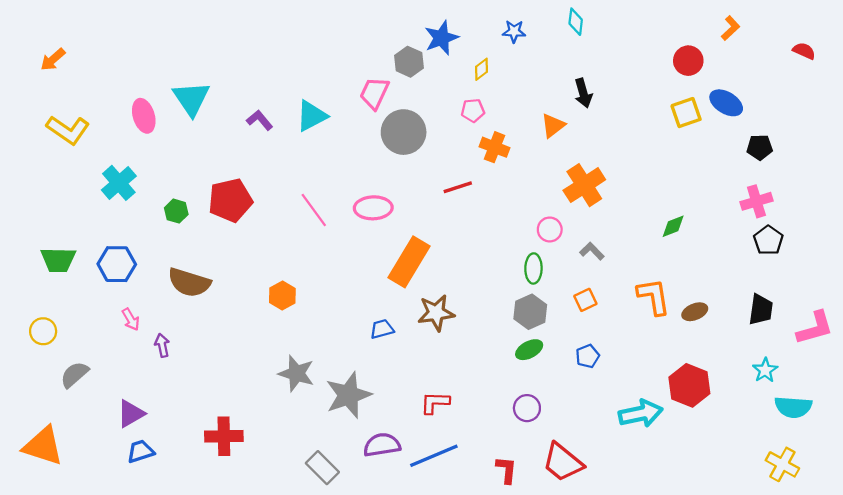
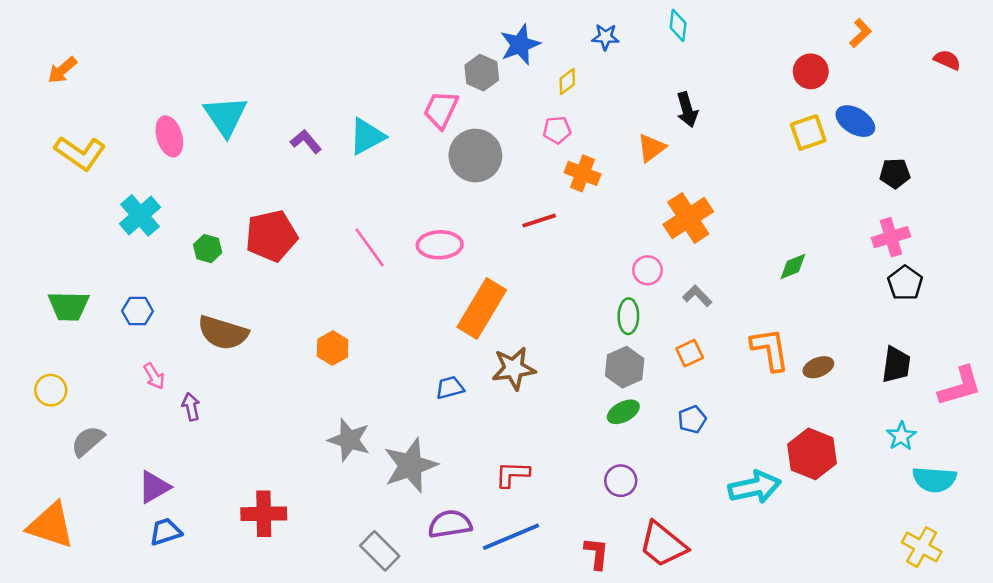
blue hexagon: (117, 264) -> (137, 311), size x0.7

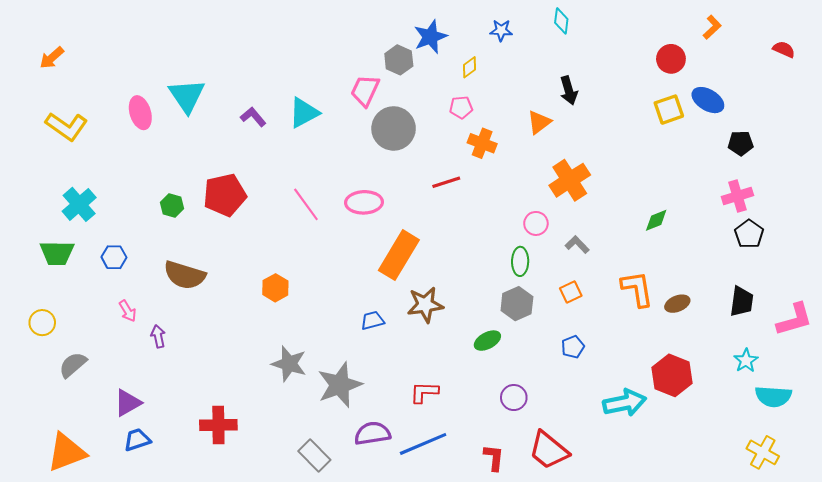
cyan cross: (140, 215) -> (79, 204), moved
green ellipse: (623, 412) -> (487, 341), moved
orange triangle: (51, 525) -> (66, 452), moved, turned -39

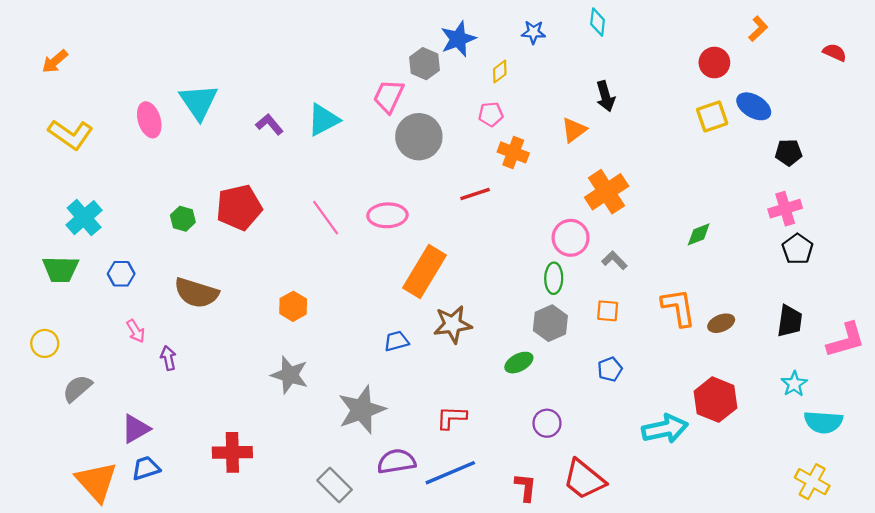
pink circle: (536, 223) -> (571, 238), size x1.4
orange square: (571, 292) -> (608, 311), turned 30
gray star: (289, 364) -> (290, 375), moved
orange triangle: (66, 452) -> (96, 482), moved, turned -51

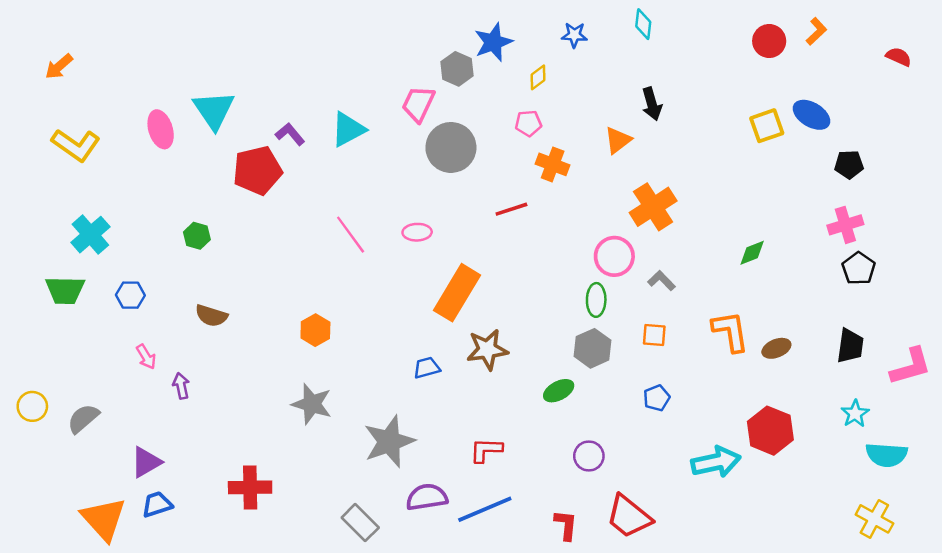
red circle: (714, 63) -> (769, 41), moved
red pentagon: (239, 207) -> (257, 170), moved
pink ellipse: (387, 215) -> (417, 232), size x0.7
brown semicircle: (196, 293) -> (211, 316), size x0.7
yellow circle: (45, 343) -> (32, 406), moved

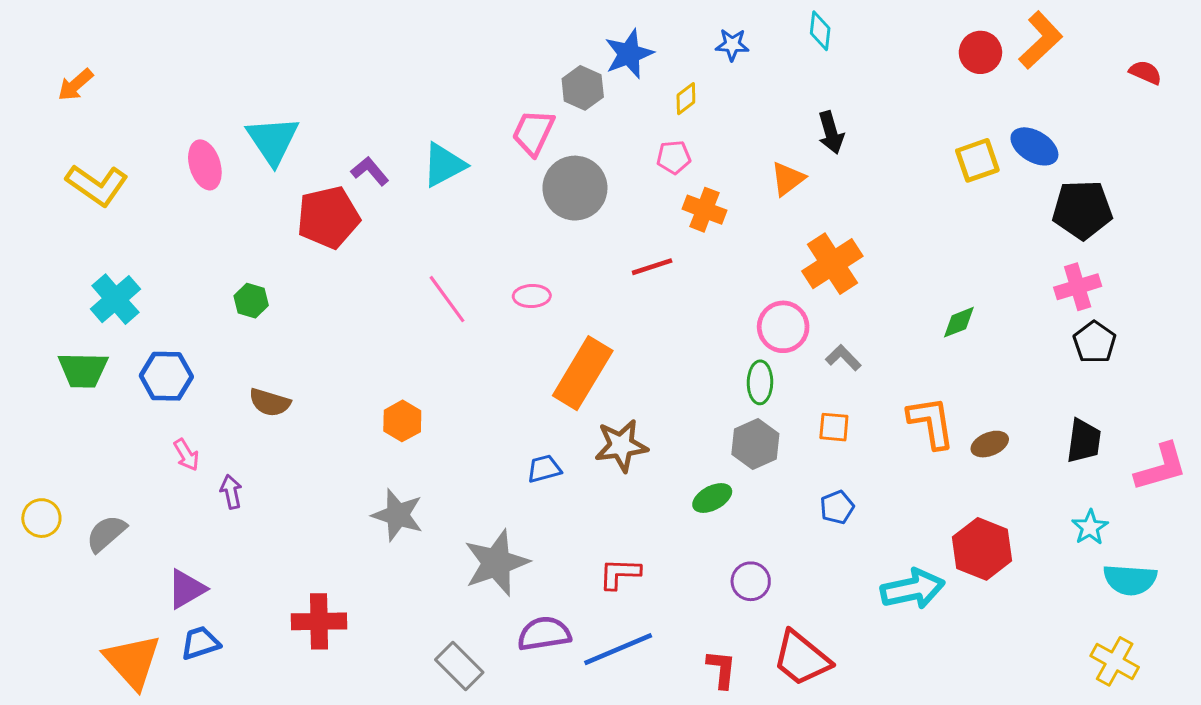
orange L-shape: (816, 31) -> (1041, 40), size x1.6
black pentagon: (849, 164) -> (1082, 210), size x1.6
blue hexagon: (130, 295) -> (166, 376), size x1.4

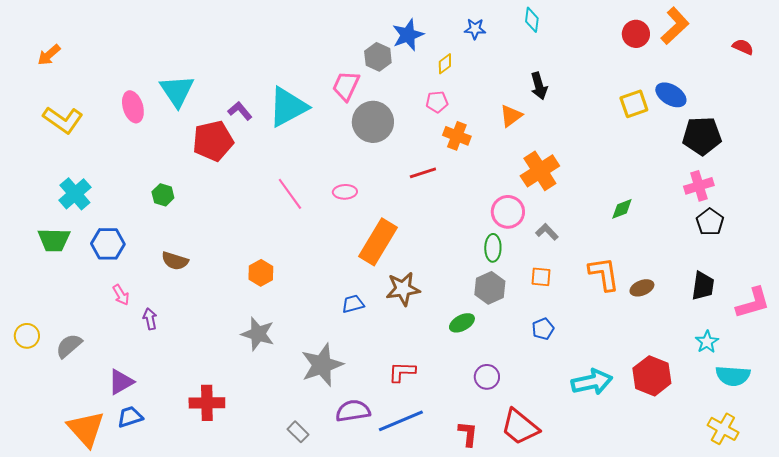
cyan triangle: (444, 165) -> (288, 107), size x1.4
red hexagon: (982, 549) -> (652, 376), moved
gray rectangle: (459, 666) -> (298, 432), size x0.7

